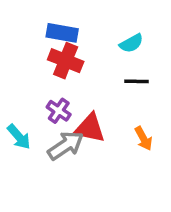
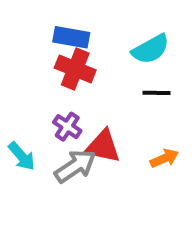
cyan semicircle: (131, 43) -> (151, 49), size x1.4
orange arrow: (144, 139) -> (164, 158), turned -85

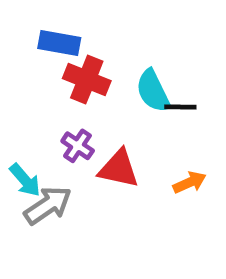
blue rectangle: (71, 37) -> (59, 43), moved
cyan semicircle: (151, 49) -> (153, 91), moved, turned 93
gray arrow: (75, 166) -> (48, 205), moved

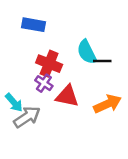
red cross: (87, 80) -> (49, 64), moved
orange arrow: (190, 182) -> (107, 104), size x1.5

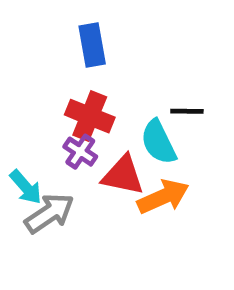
blue rectangle: (33, 25) -> (92, 45), moved, turned 70
cyan semicircle: (87, 52) -> (158, 142), moved
orange arrow: (107, 104) -> (163, 197), moved

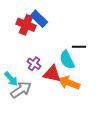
blue rectangle: (92, 45) -> (39, 19), turned -36
red cross: (90, 116) -> (26, 25), moved
orange arrow: (163, 197) -> (69, 83), turned -135

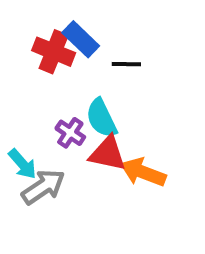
black line: (79, 47) -> (126, 64), moved
cyan semicircle: (67, 60) -> (101, 118), moved

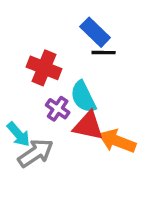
blue rectangle: (81, 39) -> (95, 32), moved
red cross: (54, 52) -> (44, 68), moved

